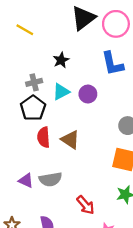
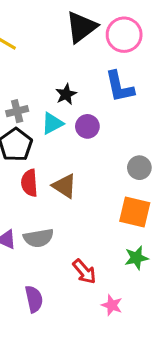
black star: (61, 60) -> (66, 94), moved

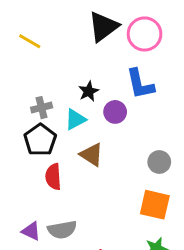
purple circle: (87, 126) -> (115, 112), moved
brown triangle: (64, 186) -> (92, 155), moved

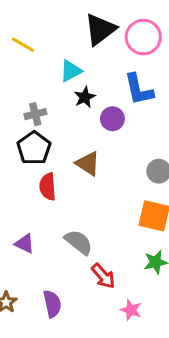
cyan triangle: (75, 119) -> (71, 71), moved
gray semicircle: (62, 230) -> (79, 242), moved, turned -132

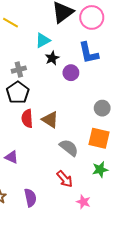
brown triangle: (88, 163) -> (50, 120), moved
gray semicircle: (79, 242) -> (69, 148), moved

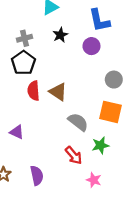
black star: (52, 58) -> (60, 35), moved
purple circle: (71, 73) -> (91, 46), moved
green star: (100, 170) -> (100, 145), moved

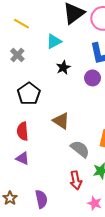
gray cross: (25, 38) -> (17, 55), moved, turned -32
red semicircle: (33, 91) -> (23, 131), moved
red arrow: (74, 155) -> (76, 180), turned 30

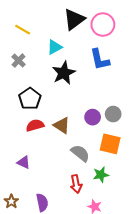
black star: (63, 68) -> (64, 73), size x1.6
purple circle: (93, 78) -> (93, 117), moved
red semicircle: (23, 131) -> (35, 125), moved, turned 78

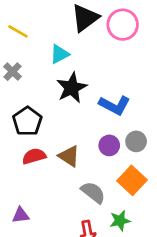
blue L-shape: (100, 60) -> (115, 105), moved, turned -50
orange square: (110, 144) -> (132, 180), turned 30
purple triangle: (24, 162) -> (21, 215), moved, turned -32

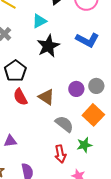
blue L-shape: (115, 105) -> (87, 40), moved
red semicircle: (34, 156) -> (20, 97), turned -102

